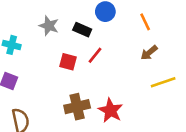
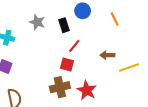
black rectangle: (82, 30) -> (64, 25), turned 48
brown arrow: (149, 53) -> (107, 55), moved, turned 40
red square: (68, 62) -> (67, 64), moved

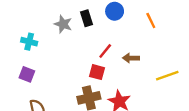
black rectangle: (64, 25) -> (86, 18), moved
brown arrow: (107, 55) -> (131, 58), moved

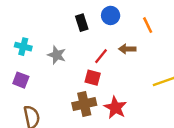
gray star: (63, 24) -> (57, 55), moved
brown arrow: (131, 58) -> (127, 49), moved

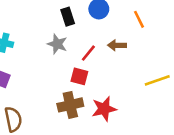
gray star: (57, 55) -> (57, 44), moved
red star: (115, 108) -> (104, 109), turned 30

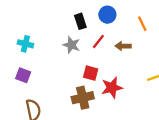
red line: (88, 53) -> (98, 42), moved
red star: (104, 109) -> (112, 88), moved

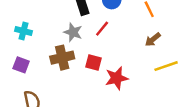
brown arrow: (123, 46) -> (153, 39), moved, turned -40
brown cross: (83, 98) -> (62, 58), moved

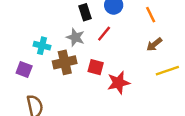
cyan cross: (23, 31) -> (42, 46), moved

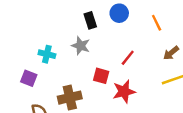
red line: (104, 34) -> (128, 58), moved
brown arrow: (154, 44) -> (171, 53), moved
brown cross: (65, 62) -> (70, 98), moved

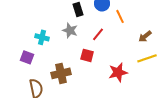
orange line: (157, 23) -> (120, 16), moved
red line: (128, 58) -> (98, 34), moved
red star: (124, 92) -> (118, 72), moved

